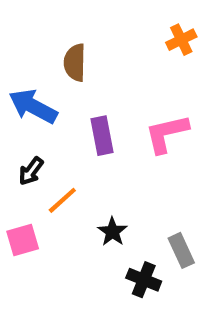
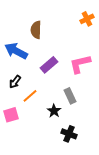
purple rectangle: (102, 136) -> (49, 65), turned 60
gray rectangle: (181, 250) -> (70, 96), moved

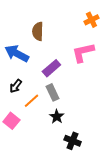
pink L-shape: (80, 64) -> (83, 52), moved
gray rectangle: (70, 96) -> (53, 92), moved
pink square: (11, 115) -> (11, 121), turned -35

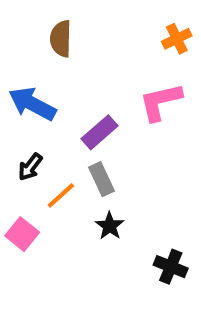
brown semicircle: (38, 31) -> (61, 39), moved
black cross: (73, 141) -> (171, 267), moved

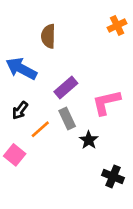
brown semicircle: (61, 39) -> (48, 36), moved
pink L-shape: (161, 102) -> (106, 102), moved
black star: (110, 226) -> (89, 140), moved

